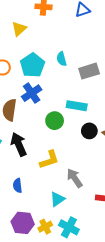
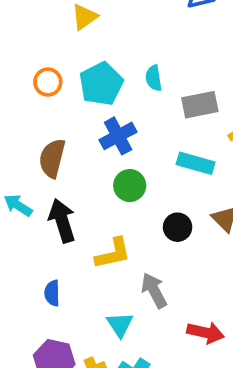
blue cross: (32, 93) -> (118, 136), moved
cyan rectangle: (77, 106) -> (196, 163), moved
black circle: (89, 131) -> (178, 227), moved
cyan triangle: (57, 199) -> (120, 325), turned -35

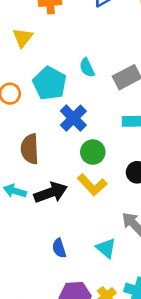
black arrow: (62, 221) -> (51, 193), turned 104
yellow L-shape: (113, 253) -> (92, 185), moved, turned 76
cyan triangle: (120, 325) -> (106, 248), moved

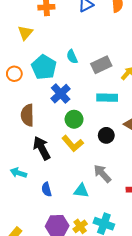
cyan arrow: (15, 191) -> (18, 173), moved
black arrow: (51, 193) -> (42, 148), turned -100
cyan triangle: (106, 248) -> (81, 191), turned -35

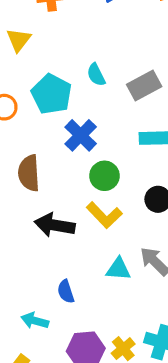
black arrow: (42, 148) -> (55, 225), turned -50
cyan arrow: (18, 173) -> (35, 321), moved
cyan triangle: (81, 191) -> (118, 269), moved

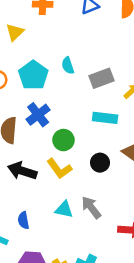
blue cross: (81, 135) -> (38, 115), moved

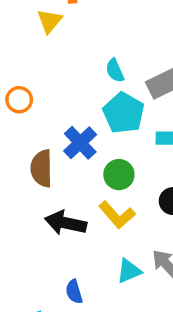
yellow triangle: (15, 32) -> (50, 21), moved
cyan pentagon: (33, 75) -> (124, 113), moved
cyan triangle: (64, 209) -> (129, 271), turned -30

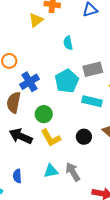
cyan semicircle: (115, 71) -> (68, 43), moved
blue cross: (80, 143) -> (29, 82), moved
green circle: (119, 175) -> (44, 114), moved

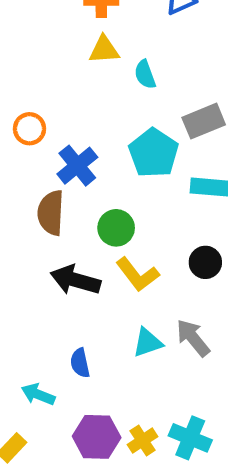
yellow triangle: (36, 20) -> (104, 50), moved, turned 42

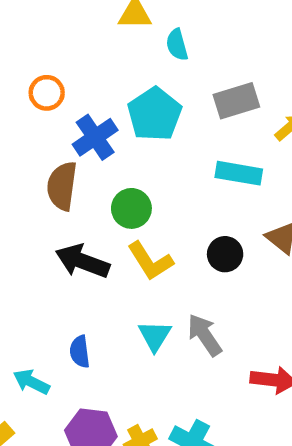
cyan pentagon: (154, 153) -> (155, 114), moved
cyan triangle: (147, 343) -> (155, 336), turned -44

